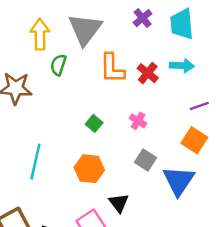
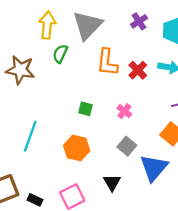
green square: (94, 123) -> (86, 109), turned -32
black triangle: (119, 203) -> (112, 183), moved

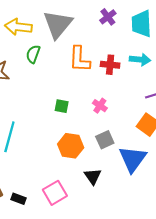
yellow arrow: (47, 25) -> (18, 27), turned -85
red cross: (138, 70) -> (110, 65), turned -36
gray square: (127, 146) -> (105, 140), turned 30
orange hexagon: (77, 148) -> (71, 146), moved

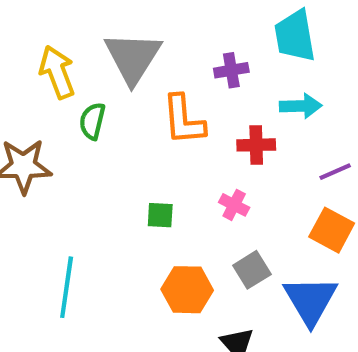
purple cross: (108, 17) -> (231, 70), moved, turned 35
yellow arrow: (18, 27) -> (57, 72), turned 70
red cross: (110, 65) -> (256, 145), moved

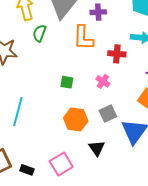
purple cross: (231, 70) -> (98, 12), moved

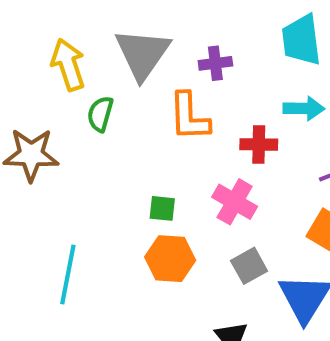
pink cross: (103, 81) -> (235, 202), size x1.5
orange hexagon: (76, 119) -> (170, 259), moved

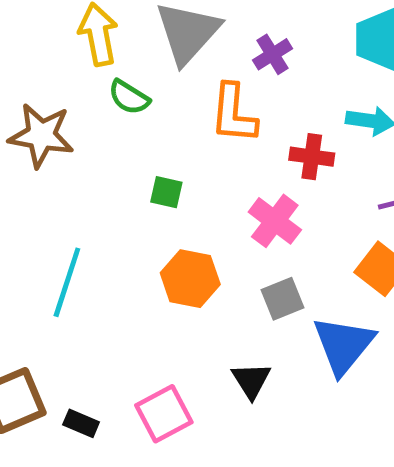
purple cross: (215, 63) -> (272, 54), turned -32
green semicircle: (100, 114) -> (129, 97), turned -81
green square: (162, 208) -> (166, 192), moved

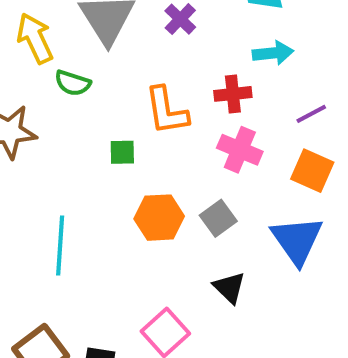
orange L-shape: (234, 114) -> (166, 111), moved
pink cross: (275, 221) -> (240, 150), moved
gray square: (282, 299) -> (218, 218), moved

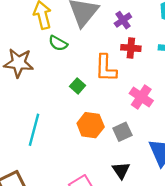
red cross: (233, 94) -> (131, 48), moved
green square: (122, 152) -> (78, 86), turned 32

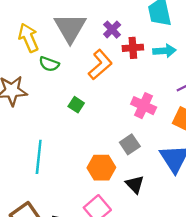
red cross: (131, 48) -> (133, 48), moved
orange L-shape: (106, 68) -> (100, 65), moved, turned -124
orange hexagon: (91, 125) -> (101, 168), moved

